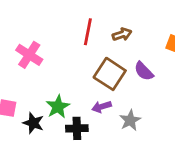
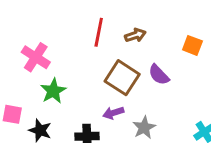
green star: (58, 107) -> (53, 91), moved

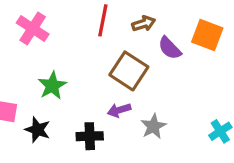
orange square: (192, 45) -> (207, 35), size x1.4
pink cross: (36, 57) -> (33, 28), moved
purple semicircle: (159, 75) -> (170, 48), moved

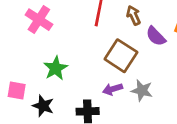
brown arrow: (144, 24) -> (133, 15), turned -96
gray star: (153, 126) -> (142, 90), moved, turned -30

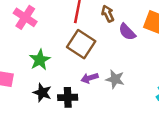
brown square: (121, 56) -> (81, 44), moved
black star: (43, 106) -> (42, 93), moved

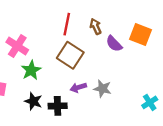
pink cross: (25, 17) -> (17, 46), moved

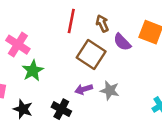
brown square: (70, 55) -> (91, 54), moved
black star: (33, 101) -> (23, 109), moved
black cross: (58, 106) -> (61, 109), turned 30

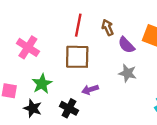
brown square: (91, 54) -> (77, 57), moved, turned -32
green star: (33, 71) -> (42, 84), moved
gray star: (110, 90) -> (128, 73), moved

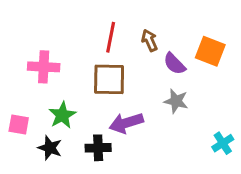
pink cross: (28, 47) -> (44, 67), turned -30
purple arrow: (90, 90) -> (126, 123), size x1.5
black cross: (69, 108) -> (98, 148), turned -30

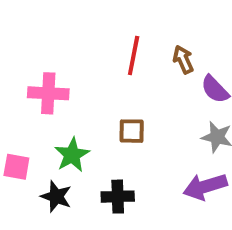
brown square: (109, 79) -> (132, 131), moved, size x0.6
purple arrow: (126, 123) -> (205, 187), moved

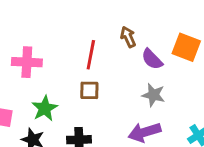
red line: (134, 56) -> (91, 55), moved

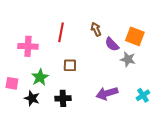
red line: (91, 55) -> (61, 32), moved
gray star: (153, 95) -> (128, 59), moved

